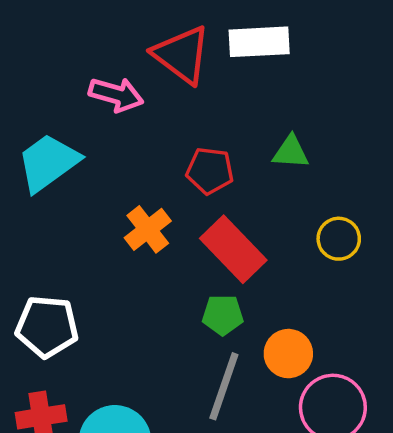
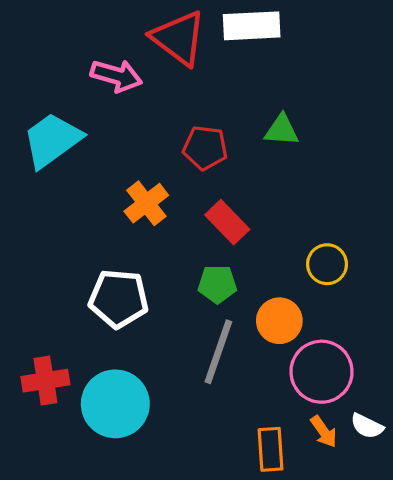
yellow circle: (339, 239) -> (327, 264), moved
red rectangle: (233, 249) -> (227, 222), size x0.7
white pentagon: (47, 327) -> (119, 299), moved

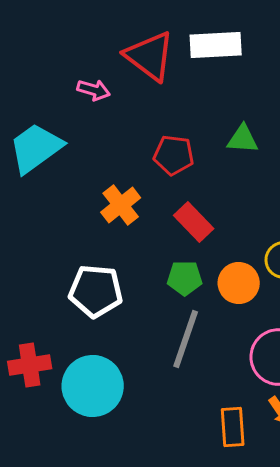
pink arrow: (116, 76) -> (94, 90), size x0.7
orange circle: (279, 321) -> (239, 283), moved

